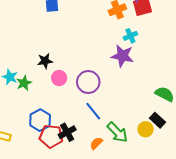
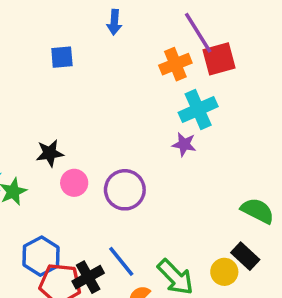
cyan cross: (130, 36) -> (198, 109), size x1.5
purple star: (122, 56) -> (184, 144), size x0.6
blue line: (93, 111) -> (121, 261), moved

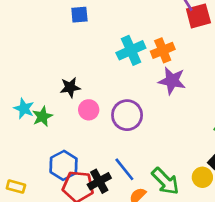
orange cross: (175, 64) -> (163, 50), moved
cyan cross: (198, 109) -> (131, 50), moved
purple star: (184, 144) -> (172, 81), size x1.5

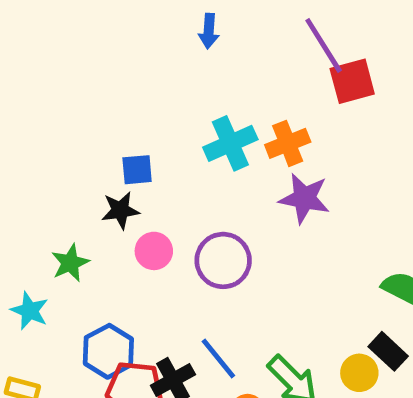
blue square: (79, 15) -> (137, 170), moved
cyan star: (24, 109) -> (30, 311), moved

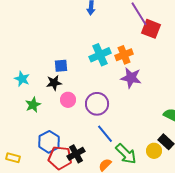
red square: (352, 81) -> (151, 29), turned 36
cyan star: (30, 311) -> (22, 79), moved
blue line: (218, 358) -> (105, 134), moved

